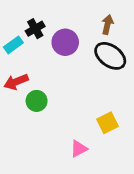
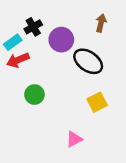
black ellipse: (110, 56) -> (88, 61), moved
red arrow: (16, 82) -> (18, 60), moved
yellow square: (107, 123) -> (97, 102), moved

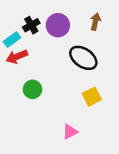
purple circle: (61, 40) -> (58, 25), moved

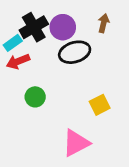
black cross: (31, 25) -> (34, 27), size x1.5
black ellipse: (83, 58) -> (75, 52), moved, turned -52
pink triangle: (70, 132) -> (76, 143), size x1.6

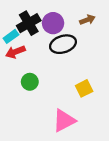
brown arrow: (104, 23) -> (87, 20), turned 56

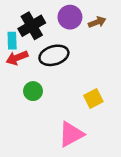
purple circle: (53, 23) -> (70, 17), moved
cyan rectangle: (11, 36) -> (12, 41), turned -56
black ellipse: (63, 44) -> (54, 55), moved

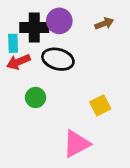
purple circle: (70, 17) -> (59, 21), moved
black cross: (32, 26) -> (34, 27), turned 30
black ellipse: (54, 55) -> (58, 59), turned 32

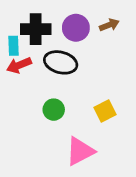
purple circle: (59, 21) -> (76, 28), moved
green circle: (36, 97) -> (54, 110), moved

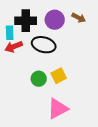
brown arrow: (109, 25) -> (79, 18), turned 48
yellow square: (105, 111) -> (59, 76), moved

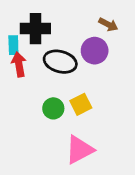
purple circle: (55, 20) -> (95, 51), moved
red arrow: (14, 47) -> (19, 64), turned 102

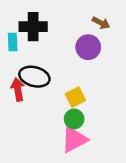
black ellipse: (60, 62) -> (34, 77), moved
red arrow: (19, 64) -> (18, 89), moved
green circle: (53, 108) -> (74, 119), moved

